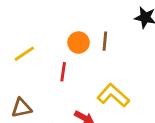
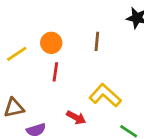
orange circle: (79, 43) -> (51, 43), moved

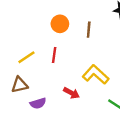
orange circle: (51, 43) -> (60, 24), moved
yellow line: (17, 54) -> (26, 57), moved

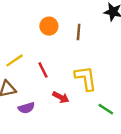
red line: (54, 55) -> (43, 70), moved, turned -35
yellow L-shape: (96, 75) -> (86, 78), turned 40

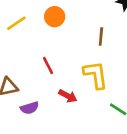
brown line: (79, 32) -> (101, 36), moved
yellow line: (15, 60) -> (16, 23), moved

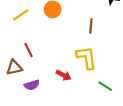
red line: (48, 66) -> (28, 50), moved

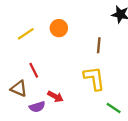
brown triangle: (14, 68) -> (19, 89), turned 35
red arrow: (64, 75) -> (55, 97), moved

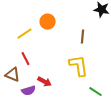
yellow line: (26, 34) -> (25, 34), moved

